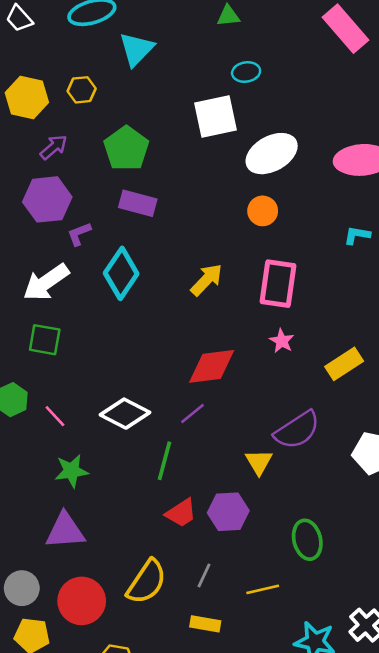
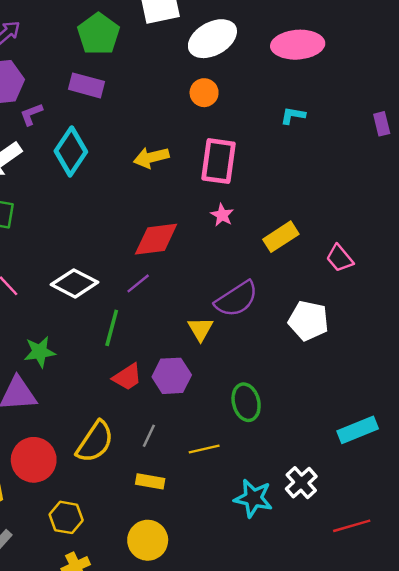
green pentagon: (126, 148) -> (98, 34), moved
yellow arrow: (207, 280) -> (151, 157), turned -148
green star: (71, 471) -> (40, 352), moved

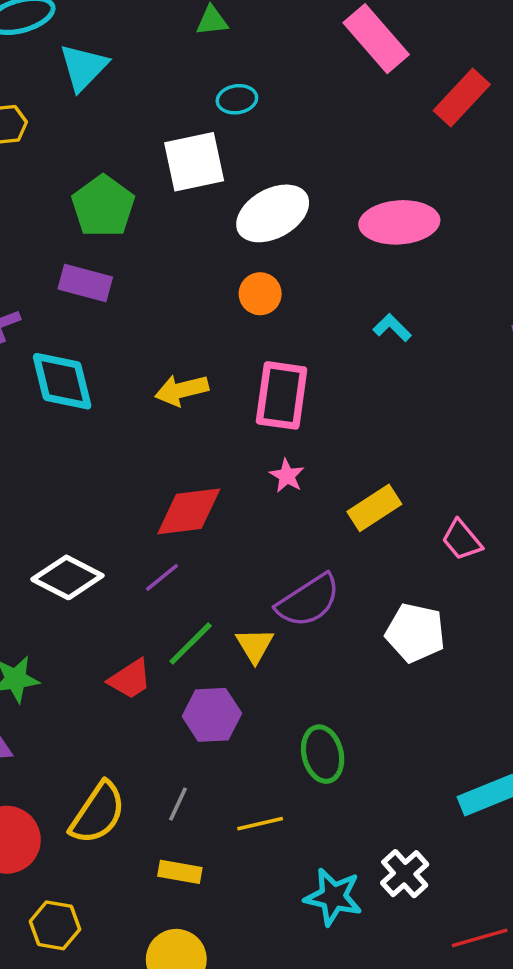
cyan L-shape: (293, 115) -> (392, 328), turned 35
cyan diamond: (71, 151) -> (62, 381), turned -48
green line: (112, 328) -> (191, 643), moved, turned 30
red trapezoid: (127, 377) -> (130, 679), moved

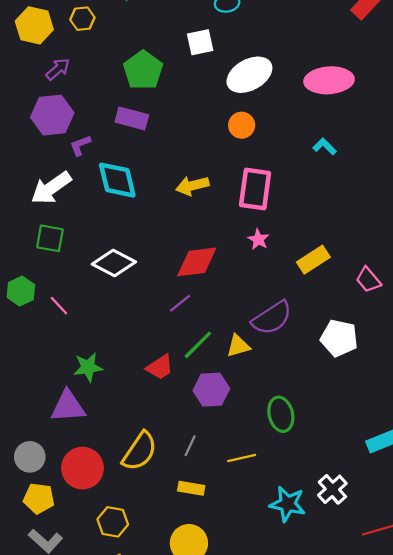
white square: (194, 162) -> (200, 42), size x0.7
white diamond: (67, 577) -> (114, 263), moved
yellow triangle: (255, 645) -> (238, 346), turned 45

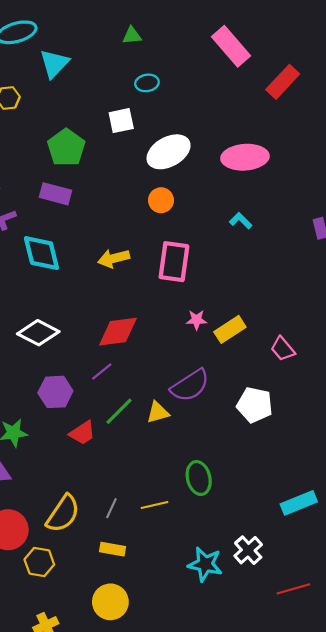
pink star: (258, 239) -> (197, 320), moved, turned -30
purple hexagon: (211, 390) -> (55, 392), moved
yellow line: (242, 458) -> (155, 505), moved
yellow hexagon: (113, 522) -> (39, 562), moved

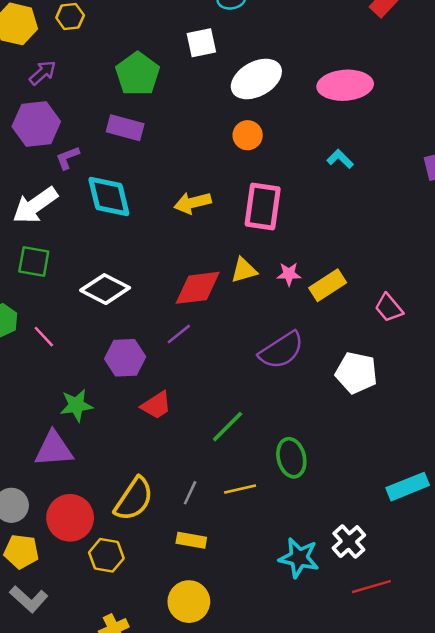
green line: (119, 411) -> (228, 427), moved
yellow triangle: (158, 412) -> (244, 270), moved
red line: (293, 589) -> (371, 587), moved

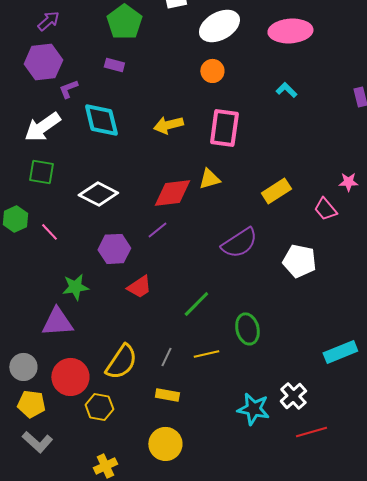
purple rectangle: (125, 128) -> (114, 65), size x0.7
pink star: (289, 274) -> (348, 182), moved

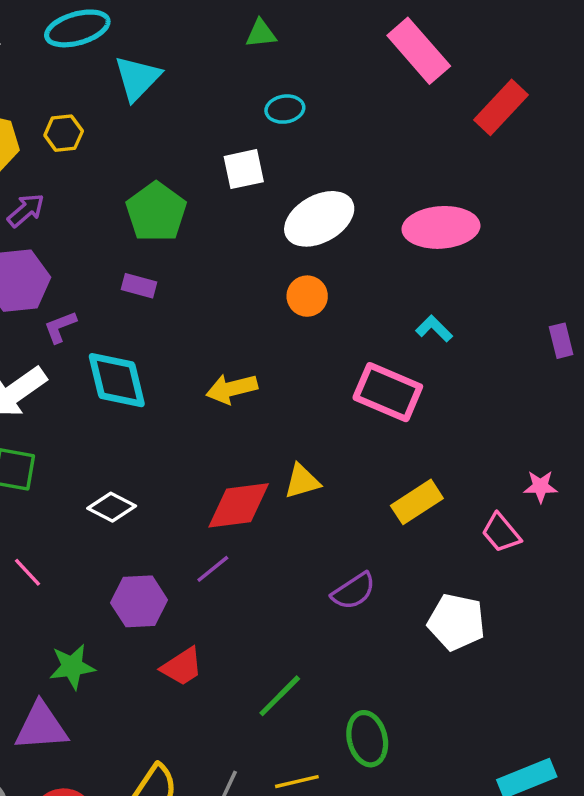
pink rectangle: (224, 128) -> (388, 392), moved, turned -75
white diamond: (98, 194) -> (112, 507), size x0.7
purple semicircle: (239, 243) -> (353, 591), size x0.7

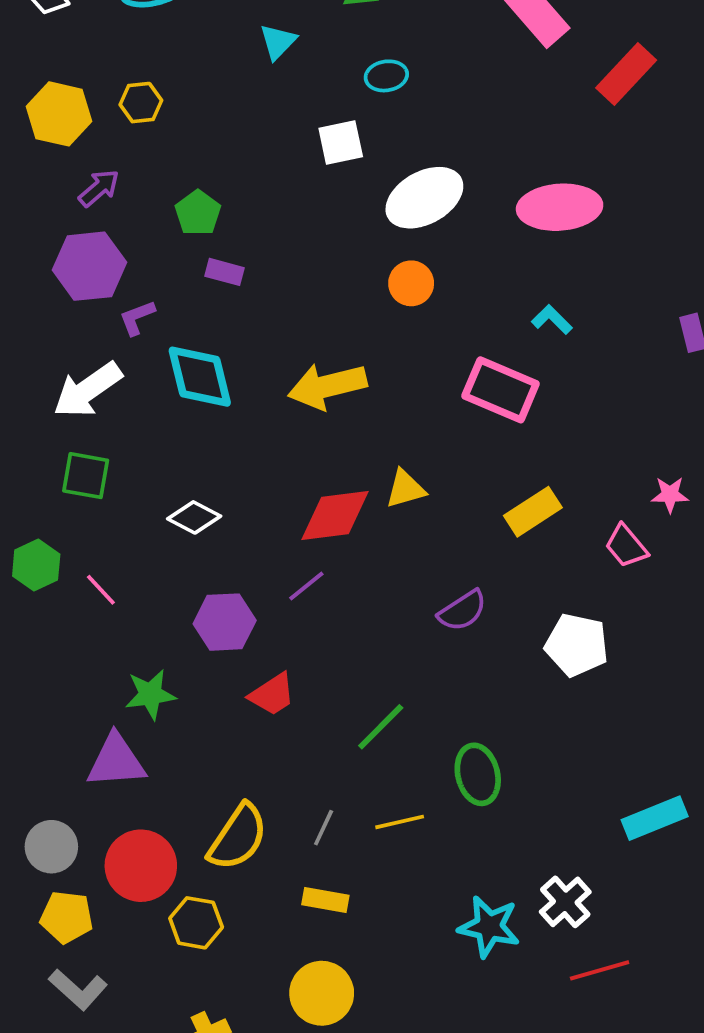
cyan triangle: (137, 78) -> (278, 42), moved, size x0.7
green pentagon: (156, 212) -> (198, 213), moved, size x0.7
yellow arrow: (232, 389) -> (327, 386), size x1.4

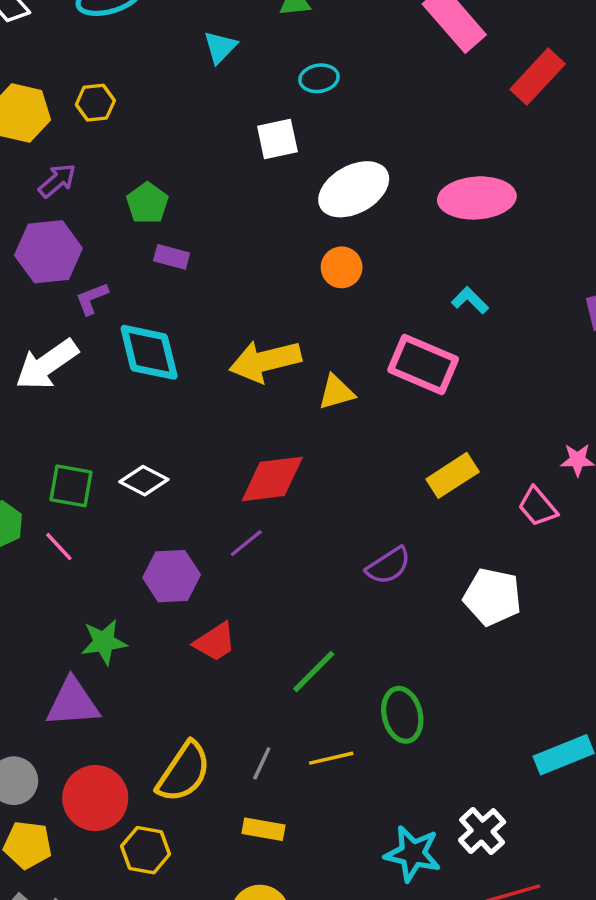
green square: (86, 476) -> (71, 486), moved
yellow triangle: (405, 489) -> (336, 392), moved

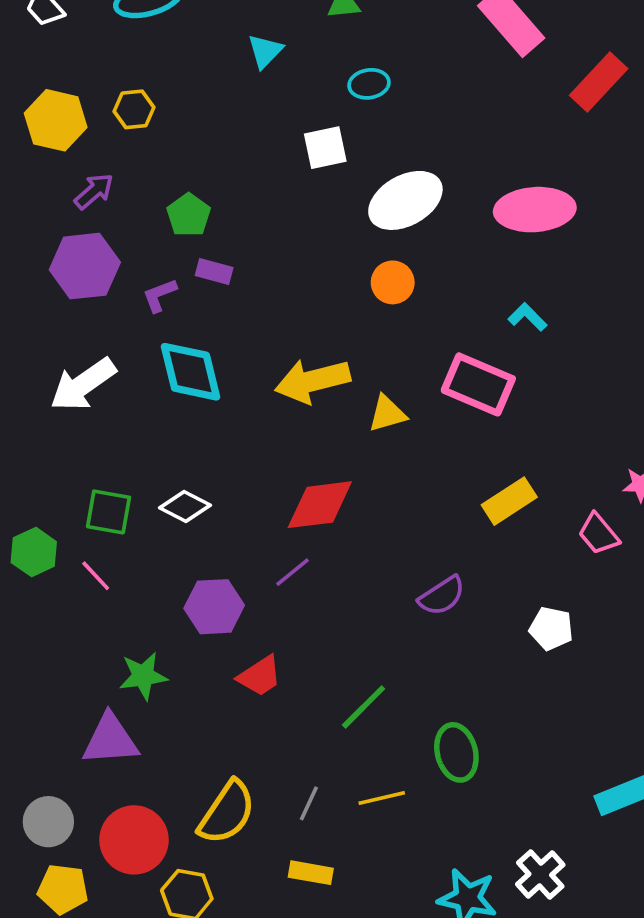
purple L-shape: (92, 299) -> (159, 295), moved
white pentagon: (492, 597) -> (551, 629), size x0.7

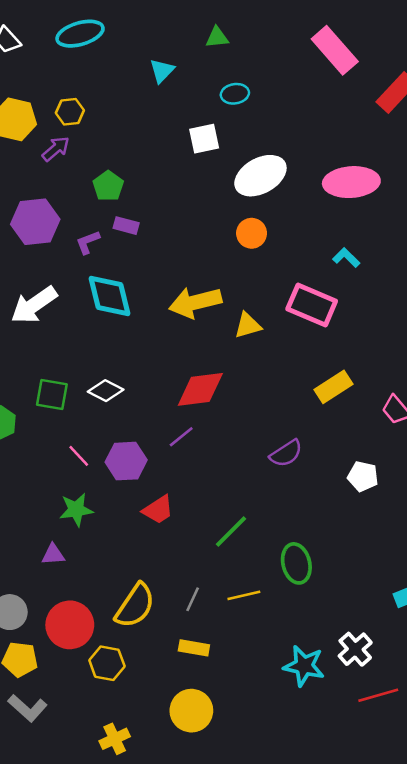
purple arrow: (94, 191) -> (56, 149), moved
pink line: (96, 576) -> (79, 456), moved
purple triangle: (110, 740) -> (53, 554), size x0.6

